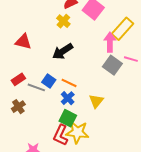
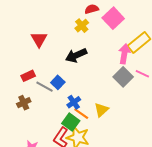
red triangle: (23, 42) -> (39, 39), turned 36
orange line: (69, 83) -> (81, 114), moved

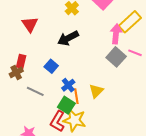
red rectangle: (28, 76) -> (21, 61), turned -48
gray line: (45, 87) -> (35, 91), moved
brown cross: (24, 103) -> (16, 72), moved
orange line: (81, 114) -> (76, 96), turned 49

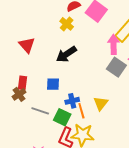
blue square: (51, 66) -> (53, 84), turned -32
blue cross: (68, 85) -> (72, 101), turned 32
green square: (66, 105) -> (62, 117), moved

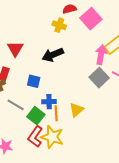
yellow cross: (67, 24) -> (59, 25), turned -32
red triangle: (27, 45) -> (15, 49), moved

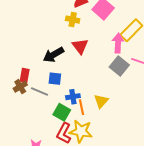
red triangle: (15, 49) -> (80, 46), moved
black arrow: (53, 55) -> (54, 55), moved
gray line: (16, 105) -> (40, 92), moved

